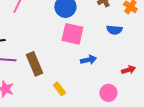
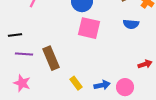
blue arrow: (88, 60) -> (102, 85), moved

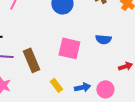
blue semicircle: (131, 24) -> (103, 39), moved
pink square: (89, 28) -> (69, 48), moved

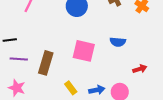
brown rectangle: (31, 60) -> (46, 63), turned 40

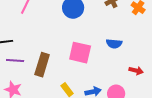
red arrow: (140, 69) -> (136, 71), turned 32

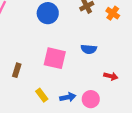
brown rectangle: (42, 65) -> (17, 70), size x0.6

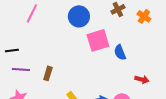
blue semicircle: (89, 49) -> (120, 52), turned 63
pink square: (55, 58) -> (98, 40), moved, turned -30

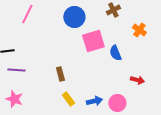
orange cross: (144, 16) -> (139, 30), moved
brown rectangle: (48, 73) -> (60, 74), moved, turned -32

